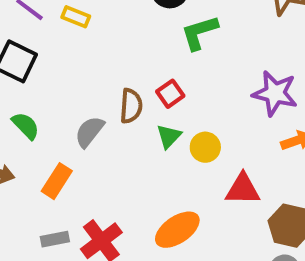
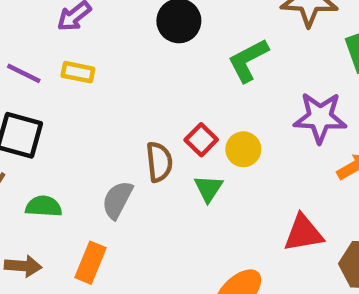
green L-shape: (199, 33) -> (248, 60), moved
green semicircle: (26, 126) -> (44, 206), turned -32
yellow circle: (205, 147) -> (243, 149), moved

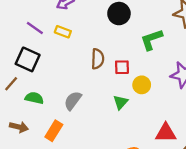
red square: (201, 140) -> (122, 67), moved, turned 35
brown semicircle: (159, 162) -> (98, 59), moved

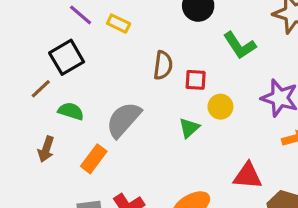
green L-shape: (151, 39) -> (240, 45), turned -110
black square: (28, 59) -> (67, 57), turned 30
gray semicircle: (73, 101) -> (124, 120), size x1.4
brown arrow: (19, 127) -> (46, 149), turned 90

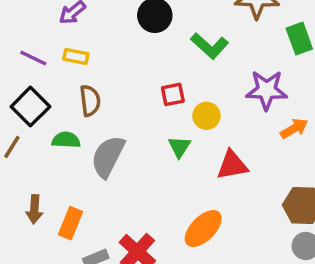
brown semicircle: (163, 65) -> (90, 101), moved
green semicircle: (71, 111) -> (66, 140), moved
orange rectangle: (94, 159) -> (70, 223), moved
red triangle: (248, 176) -> (232, 165), moved

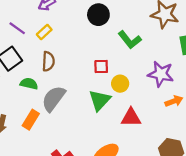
yellow rectangle: (76, 57) -> (44, 32), turned -63
green triangle: (179, 147) -> (100, 100), size x1.5
orange rectangle: (70, 223) -> (31, 120), moved

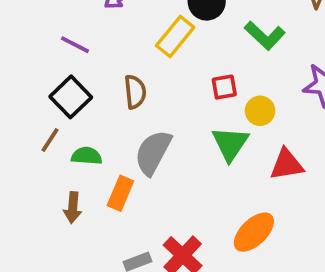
yellow rectangle: (44, 32) -> (175, 37), moved, size x1.5
green semicircle: (29, 84) -> (87, 156), moved

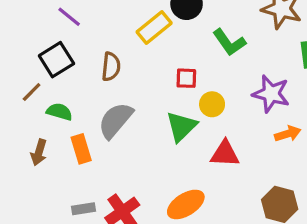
orange rectangle: (120, 193) -> (81, 149), turned -52

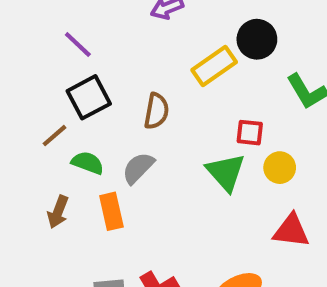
purple line: (69, 17) -> (78, 45), moved
gray semicircle: (115, 120) -> (138, 168), moved, size x0.7
green triangle: (181, 126) -> (226, 172), moved, turned -32

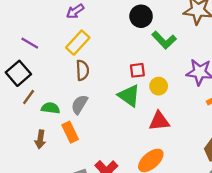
black circle: (257, 39) -> (141, 16), moved
yellow rectangle: (214, 66) -> (78, 43), moved
black square: (89, 97) -> (18, 73), moved
red triangle: (291, 231) -> (159, 121), moved

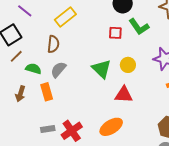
brown semicircle: (82, 70) -> (53, 44), moved
red square: (137, 70) -> (115, 33), moved

